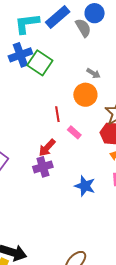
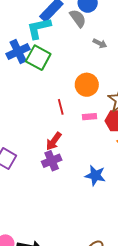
cyan L-shape: (27, 24) -> (39, 28), moved
gray arrow: (93, 73) -> (100, 43), moved
pink rectangle: (74, 132) -> (90, 117), moved, turned -40

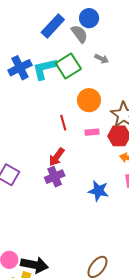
cyan L-shape: (39, 28) -> (44, 69), moved
green square: (38, 58) -> (68, 66), moved, turned 30

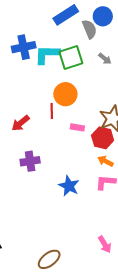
orange circle: (89, 100) -> (65, 94), moved
red arrow: (57, 157) -> (21, 123), moved

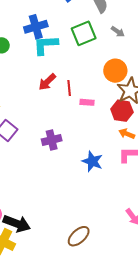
cyan L-shape: (47, 54) -> (46, 45), moved
orange circle: (65, 94) -> (115, 71), moved
red arrow: (21, 123) -> (47, 82), moved
pink rectangle: (77, 127) -> (87, 102), moved

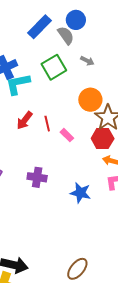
pink rectangle: (87, 102) -> (67, 135), turned 48
purple cross: (52, 140) -> (37, 177), turned 30

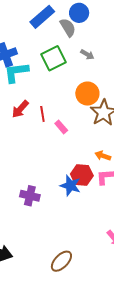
red hexagon: (103, 138) -> (82, 175), moved
purple cross: (37, 177) -> (30, 196), moved

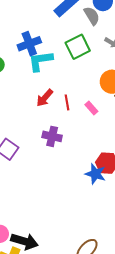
pink rectangle: (61, 127) -> (91, 108), moved
purple cross: (30, 196) -> (52, 136), moved

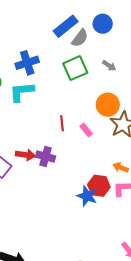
gray semicircle: (92, 16) -> (80, 38), moved, turned 66
cyan L-shape: (40, 61) -> (22, 92), moved
red arrow: (45, 98) -> (25, 155), moved, turned -126

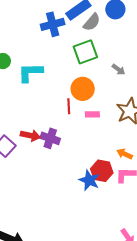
blue cross: (27, 63) -> (53, 24), moved
gray arrow: (109, 66) -> (119, 70), moved
orange circle: (108, 105) -> (83, 89), moved
pink rectangle: (86, 130) -> (92, 114), turned -56

